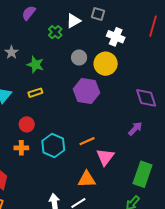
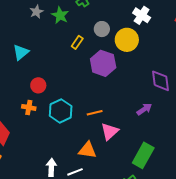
green star: (35, 65) -> (60, 15), moved
yellow rectangle: (35, 93) -> (77, 42), moved, turned -48

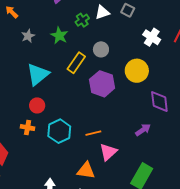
gray star: (36, 12) -> (28, 36), moved
white cross: (142, 15) -> (152, 37), moved
yellow circle: (127, 40) -> (137, 71), moved
yellow rectangle: (77, 42) -> (76, 63), size x1.5
cyan triangle: (21, 52) -> (38, 74), moved, size x1.4

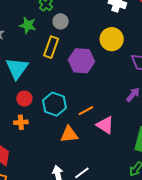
gray circle: (101, 49) -> (61, 21), moved
cyan hexagon: (59, 131) -> (55, 104), moved
pink triangle: (108, 152) -> (105, 125), turned -30
orange triangle: (86, 171) -> (69, 134), moved

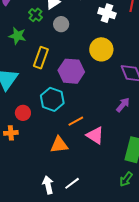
gray circle: (61, 21) -> (61, 24), moved
red circle: (24, 99) -> (23, 113), moved
cyan hexagon: (55, 104) -> (52, 99), moved

